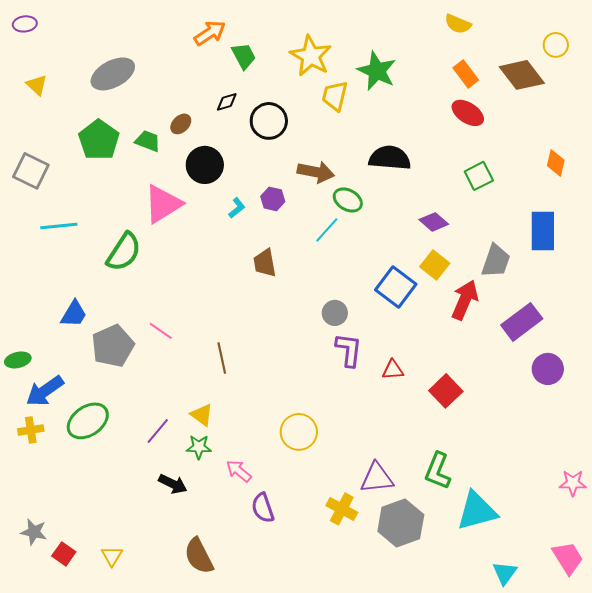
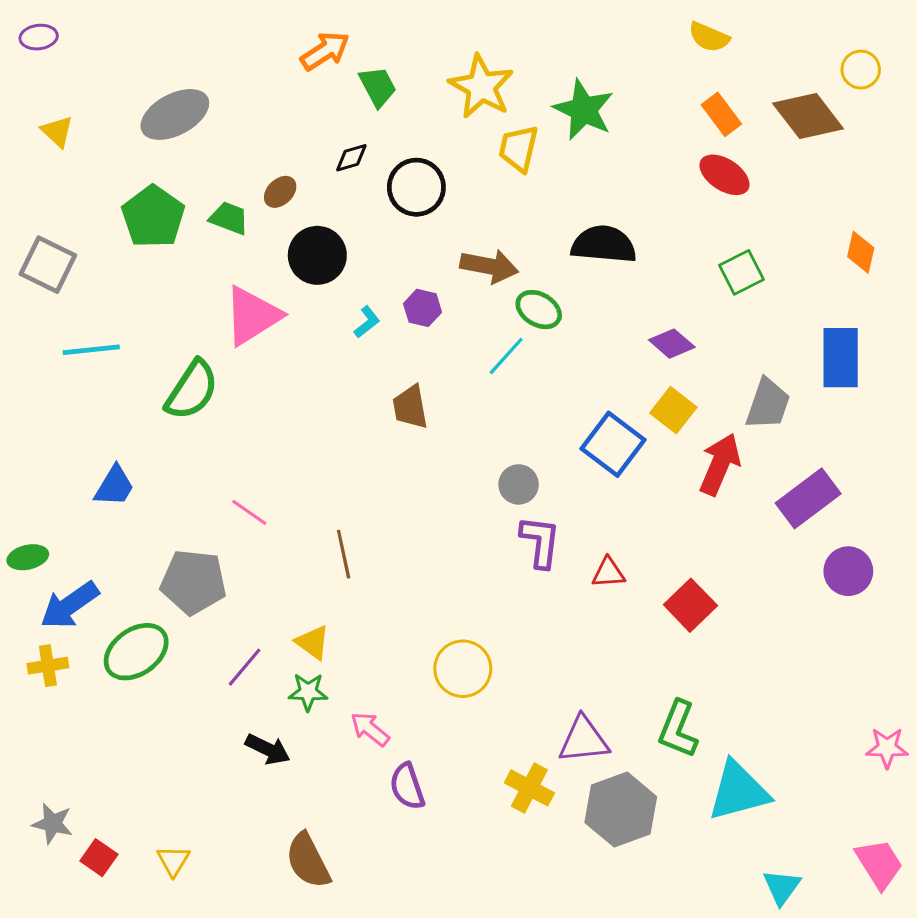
gray pentagon: (113, 346) -> (193, 582), moved, turned 30

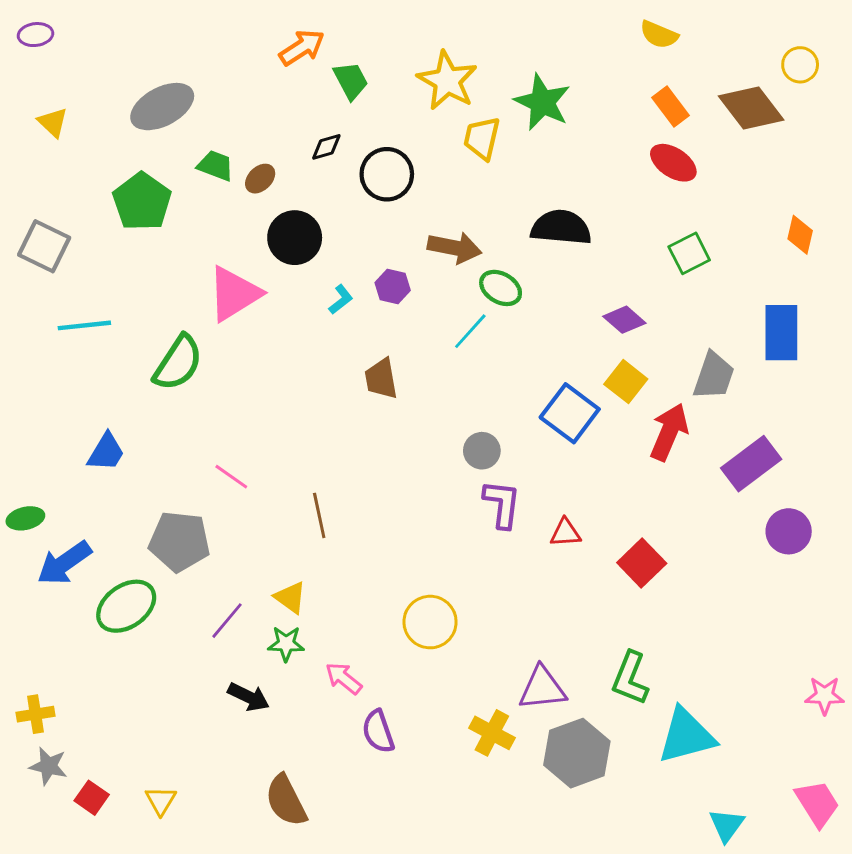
green trapezoid: (229, 218) -> (215, 166), moved
yellow cross: (48, 666) -> (35, 714), moved

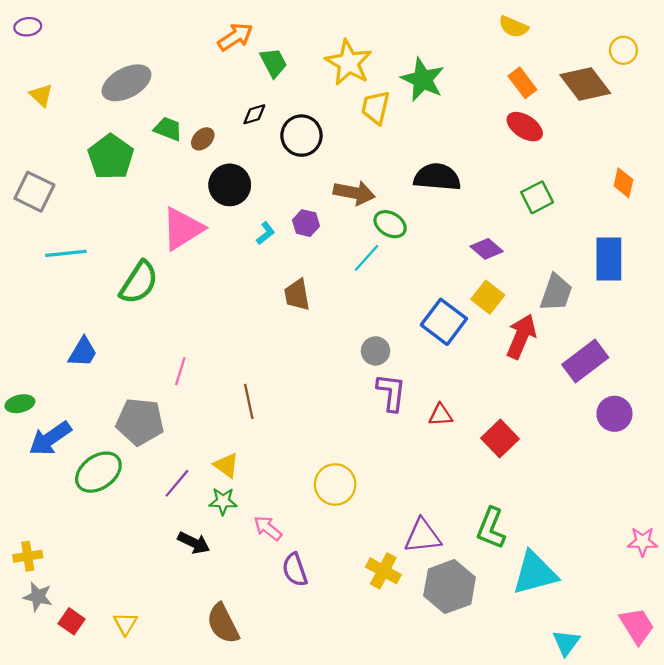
pink line: (231, 477) -> (180, 371), turned 72

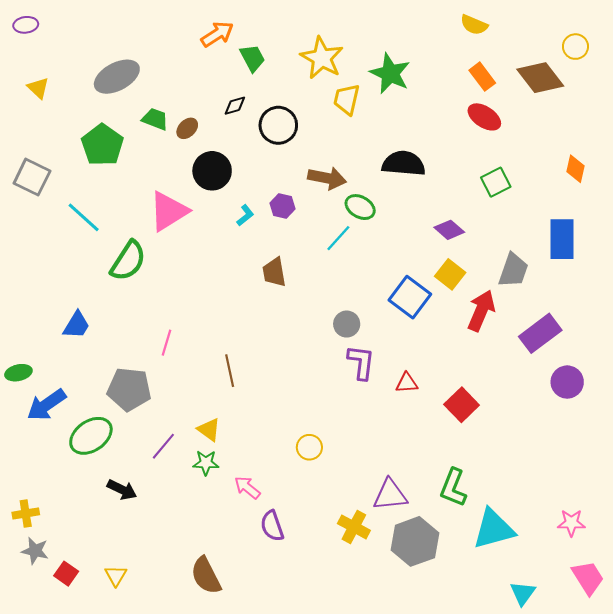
cyan line: (66, 253) -> (84, 217), moved, turned 48
yellow circle: (335, 484) -> (309, 447), size x0.7
pink star: (643, 542) -> (571, 523), moved
black arrow: (194, 543) -> (122, 490), moved

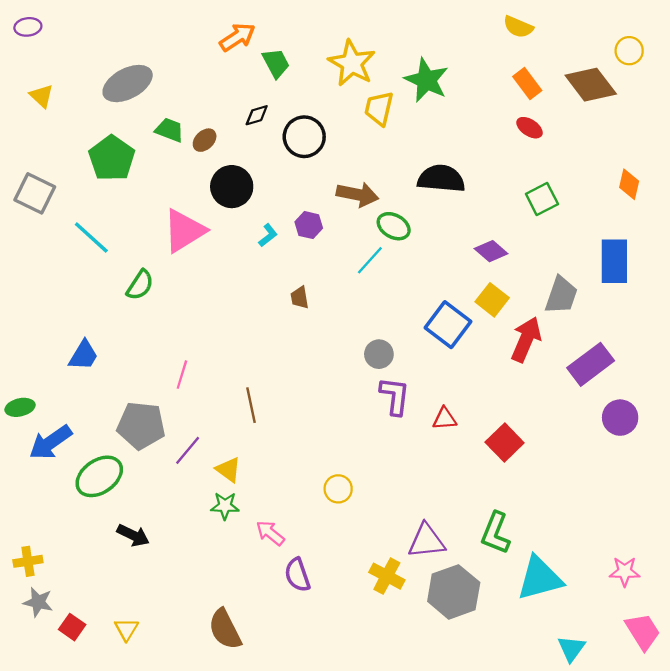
red ellipse: (484, 117) -> (530, 128), size x0.7
green semicircle: (128, 261) -> (140, 285), size x0.7
brown trapezoid: (274, 272) -> (300, 298), size x0.7
purple line: (163, 446) -> (188, 450), moved

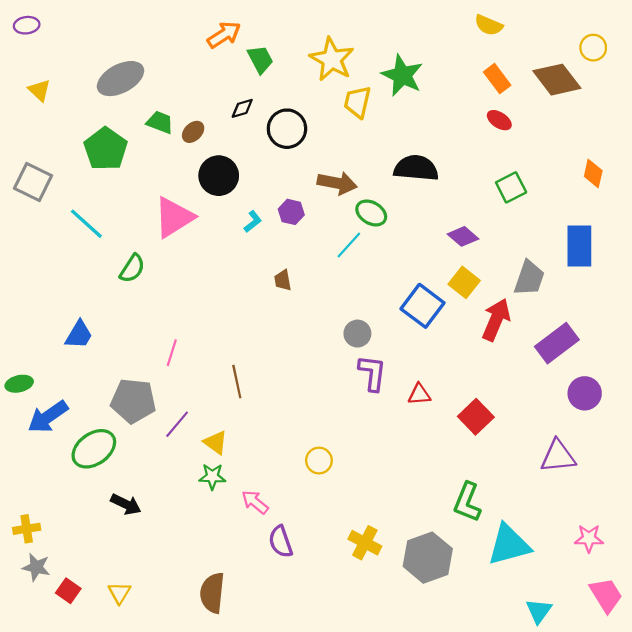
purple triangle: (426, 541) -> (558, 456), moved
brown semicircle: (225, 629) -> (212, 593), turned 33

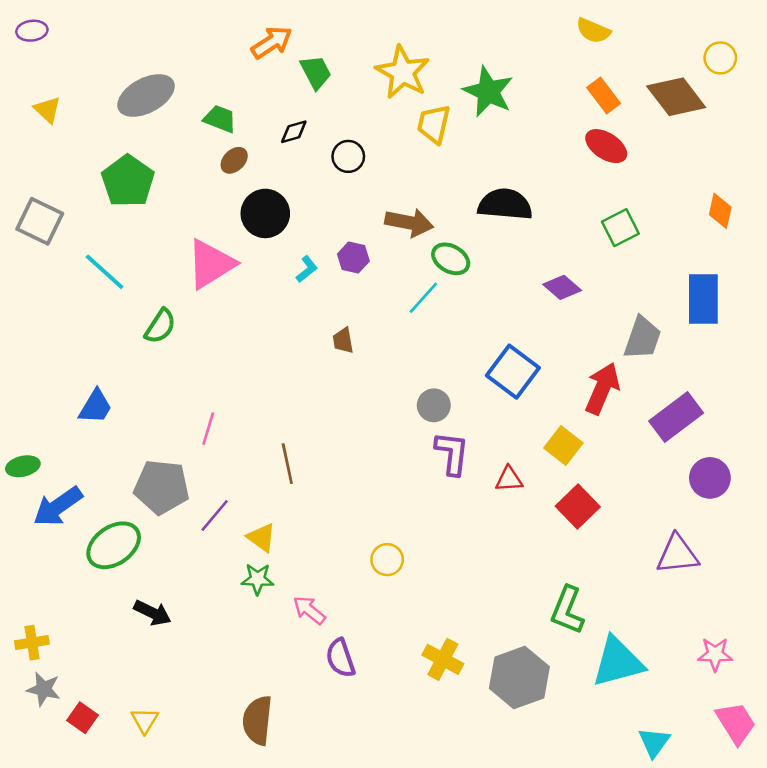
red ellipse: (499, 120) -> (606, 146), size x1.4
green trapezoid: (160, 122) -> (220, 119), moved
black circle: (287, 129) -> (348, 156), size x0.7
yellow square: (464, 282) -> (563, 446), moved

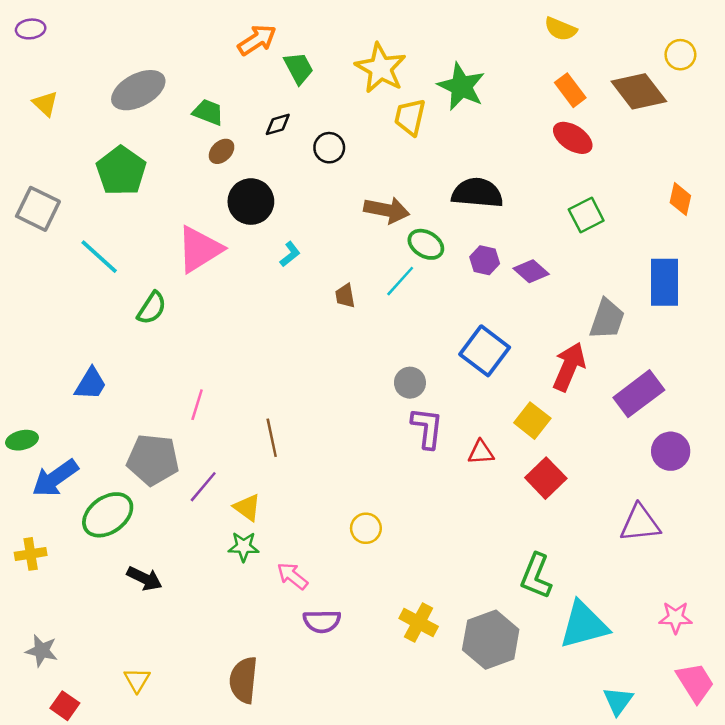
purple hexagon: (353, 258) -> (485, 260), moved
brown trapezoid: (343, 341) -> (345, 296), moved
yellow cross: (32, 643) -> (31, 554), moved
purple semicircle: (340, 658) -> (322, 621), turned -72
red square: (82, 718) -> (65, 706), moved

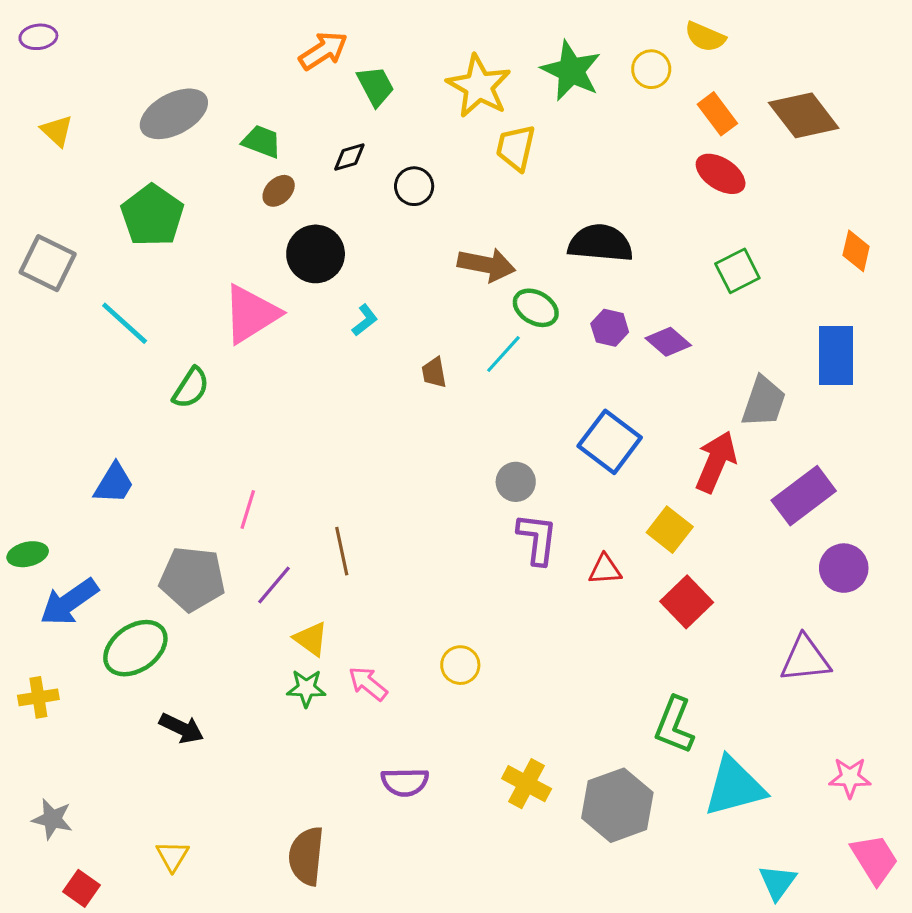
yellow circle: (680, 55) -> (651, 69), moved
green star: (461, 86) -> (571, 71), moved
purple line: (203, 487) -> (274, 585), moved
pink arrow: (292, 576) -> (368, 684), moved

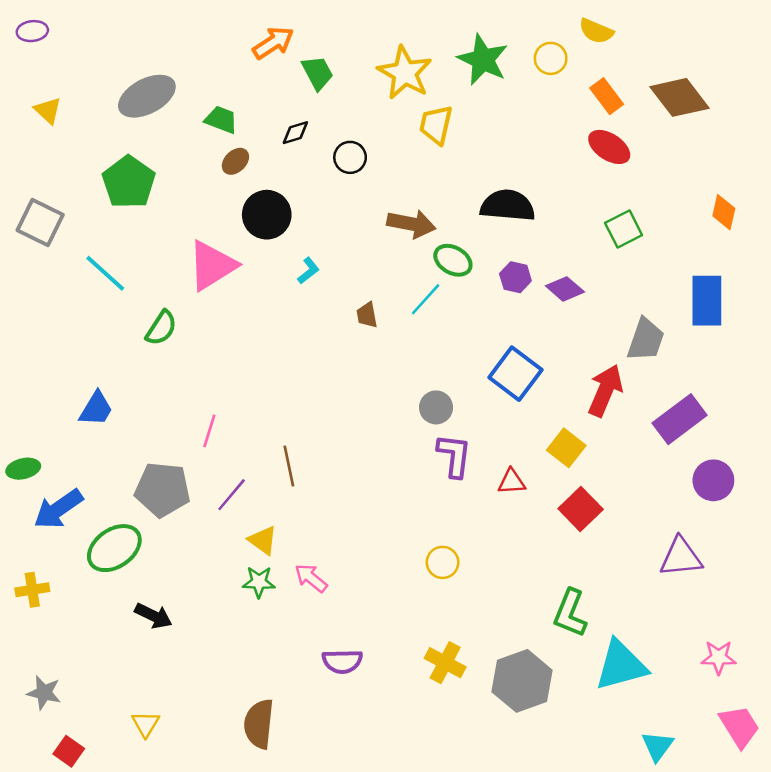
yellow circle: (460, 665) -> (443, 562), moved

